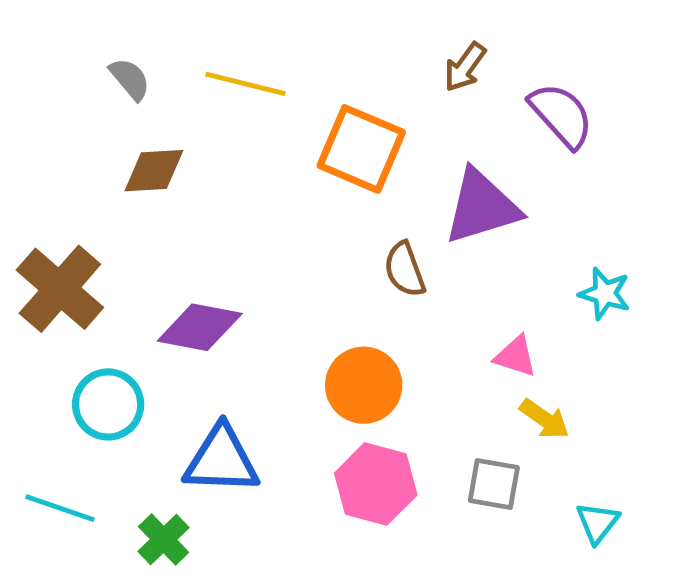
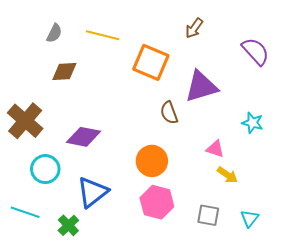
gray semicircle: (130, 79) -> (54, 33), turned 66
purple semicircle: (561, 115) -> (256, 51), moved
blue triangle: (221, 460) -> (93, 192), turned -40
gray square: (494, 484) -> (208, 215), moved

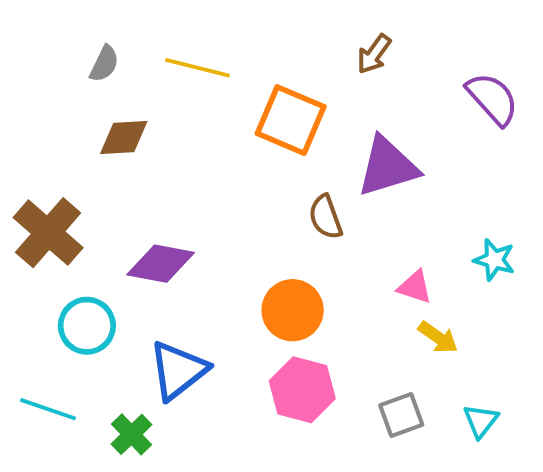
cyan star: (253, 123) -> (494, 260), moved
gray square: (208, 215) -> (401, 415), turned -30

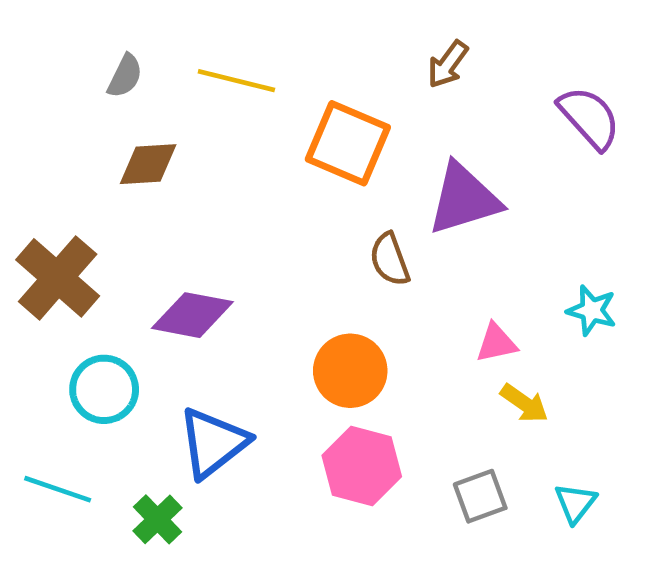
pink triangle: (415, 287) -> (496, 343), turned -30

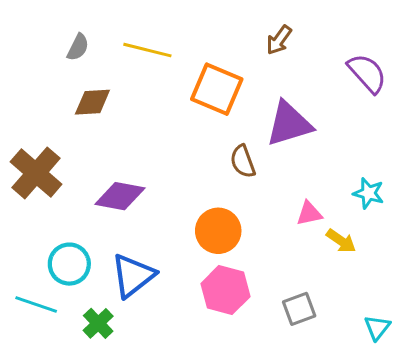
cyan circle: (104, 389) -> (69, 264), moved
yellow arrow: (524, 403) -> (341, 241), moved
cyan triangle: (575, 503) -> (377, 328), moved

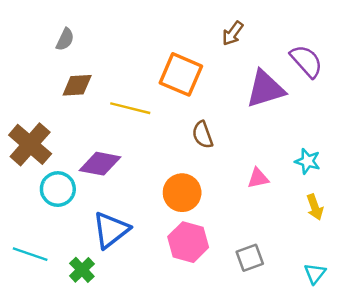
yellow line: (147, 50) -> (130, 108), moved
purple triangle: (289, 124) -> (265, 89), moved
yellow arrow: (341, 241) -> (315, 207), moved, turned 35
cyan circle: (69, 264) -> (58, 189), moved

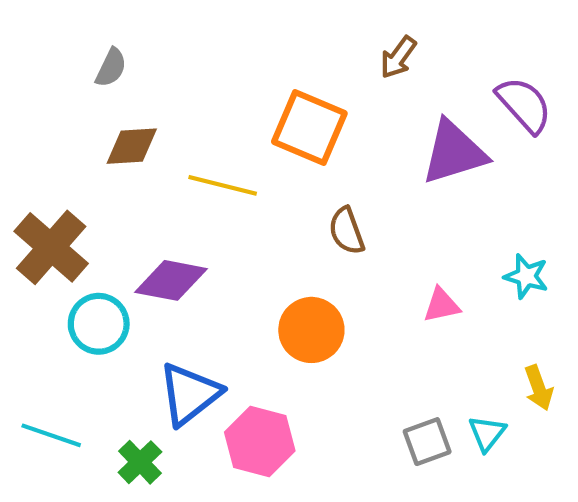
yellow arrow: (315, 207) -> (539, 388), moved
pink hexagon: (188, 242) -> (260, 442), moved
cyan triangle: (315, 273) -> (487, 433), moved

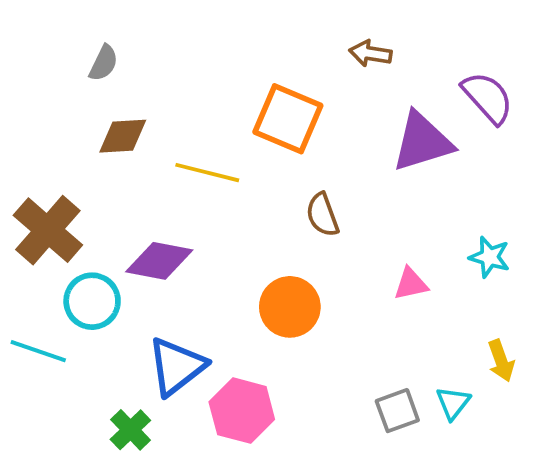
brown arrow: (398, 57) -> (370, 53), turned 63
cyan line: (51, 435) -> (38, 351), moved

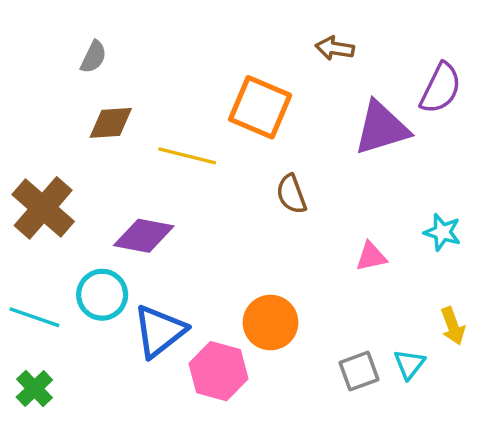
purple semicircle: (488, 98) -> (441, 88), turned 68
cyan circle: (92, 301) -> (102, 295), moved
orange circle: (290, 307) -> (271, 323), moved
green cross: (130, 430) -> (34, 388), moved

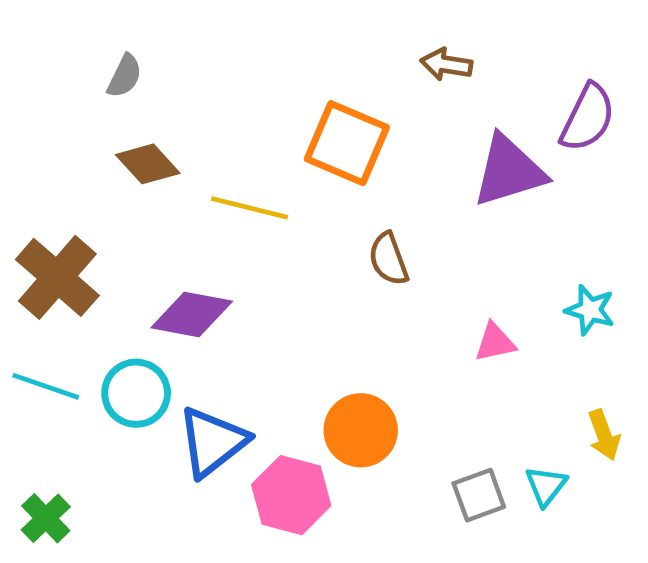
brown diamond: (111, 123) -> (148, 164), turned 51
cyan line: (34, 317) -> (46, 386), moved

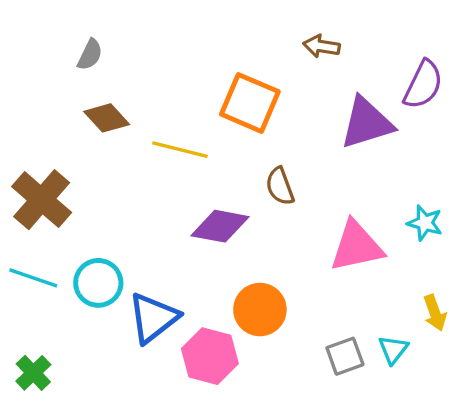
purple diamond: (192, 314) -> (220, 226), moved
pink triangle: (495, 342) -> (357, 246), size x1.8

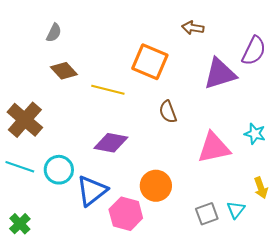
purple diamond: (220, 226) -> (111, 143), moved

